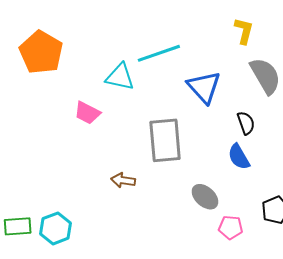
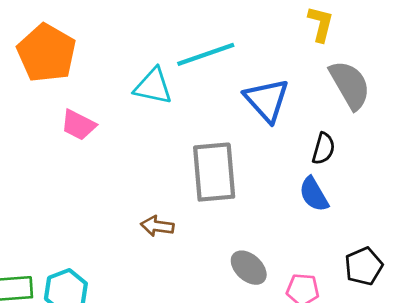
pink trapezoid: (87, 113) -> (78, 125), moved
black semicircle: (246, 123) -> (323, 149), turned 35
gray ellipse: (205, 197) -> (249, 268), moved

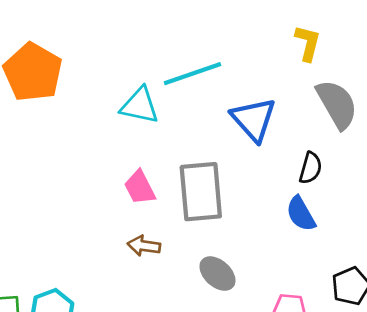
pink trapezoid: (78, 125) -> (140, 187), moved, turned 36
gray ellipse: (249, 268) -> (217, 274), moved

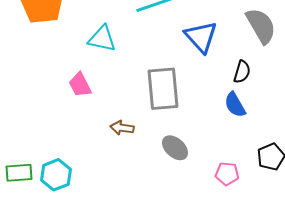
cyan triangle: (140, 106) -> (102, 39), moved
pink trapezoid: (140, 187) -> (80, 85), moved

